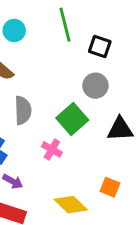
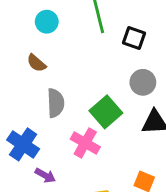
gray circle: (95, 86) -> (143, 82), moved
pink cross: (52, 149) -> (85, 143), size x1.4

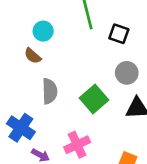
cyan circle: (47, 22) -> (43, 31), moved
pink cross: (85, 143) -> (77, 145), moved, turned 35

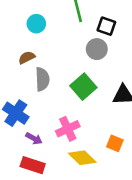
brown semicircle: (33, 56) -> (27, 58), moved, turned 112
gray circle: (127, 73) -> (97, 49), moved

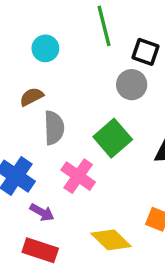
pink cross: (68, 129) -> (78, 176), moved, turned -30

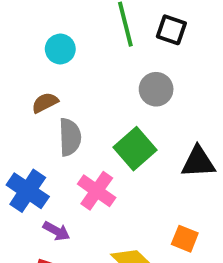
black square: (145, 52) -> (171, 30), moved

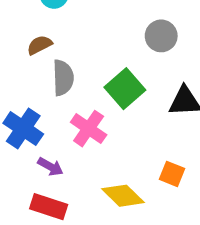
gray circle: (156, 89) -> (161, 36), moved

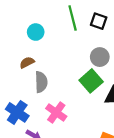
green square: (125, 89) -> (91, 81), moved

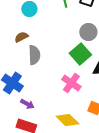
pink cross: (56, 112) -> (71, 83), moved

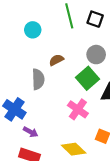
brown semicircle: (21, 37) -> (56, 60), moved

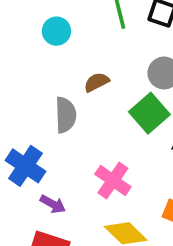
pink cross: (78, 109) -> (113, 180), moved

